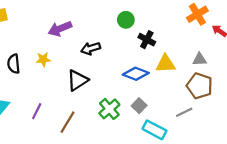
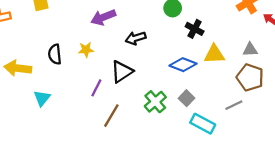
purple line: (37, 111) -> (96, 88), moved

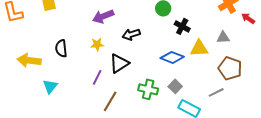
yellow star: (86, 50) -> (97, 44), moved
gray triangle: (250, 50) -> (223, 37), moved
green cross: (155, 102) -> (148, 89), turned -36

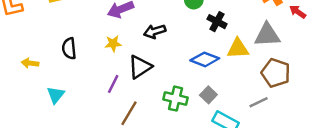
gray triangle: (223, 37) -> (267, 35), size x1.6
yellow arrow: (29, 60) -> (30, 63), size x0.6

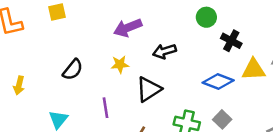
black semicircle: (69, 48) -> (73, 70), turned -135
yellow arrow: (30, 63) -> (19, 85), moved, turned -84
purple line: (113, 84) -> (105, 108), moved, turned -36

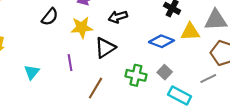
yellow star: (120, 64) -> (82, 27), size x1.5
black semicircle: (73, 70) -> (50, 17), moved

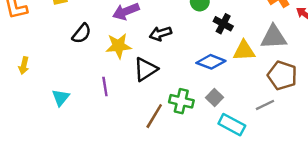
brown line: (96, 88) -> (154, 116), moved

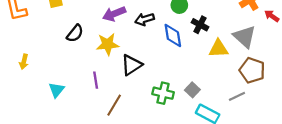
black arrow: (160, 34) -> (145, 19), moved
gray triangle: (274, 37) -> (245, 37), turned 45
blue diamond: (211, 62) -> (173, 36), moved, turned 60
brown line: (154, 116) -> (114, 105), moved

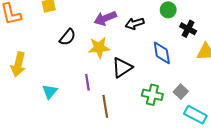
blue diamond: (173, 36) -> (162, 53), moved
yellow arrow: (24, 62) -> (18, 64), size x1.6
brown line: (114, 105) -> (105, 106), turned -40

